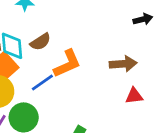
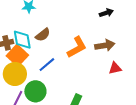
black arrow: (143, 19) -> (106, 13), moved
orange L-shape: (67, 64) -> (77, 47), moved

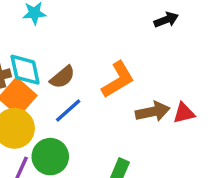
brown semicircle: (43, 35) -> (62, 77), moved
brown arrow: (105, 45) -> (153, 112), moved

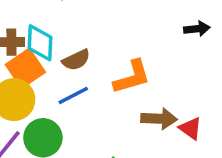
red triangle: (184, 113) -> (190, 128), turned 35

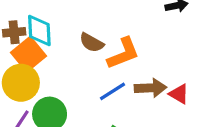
brown semicircle: (76, 60) -> (92, 43), moved, turned 60
blue line: (73, 96) -> (113, 91), moved

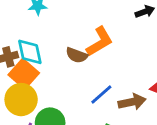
orange L-shape: (123, 53) -> (100, 42), moved
brown arrow: (150, 88) -> (132, 102), moved

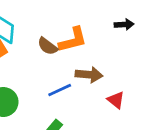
brown arrow: (132, 102) -> (89, 75), moved

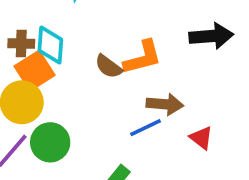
black arrow: (124, 25) -> (211, 36), size x1.6
blue line: (60, 90) -> (146, 128), moved

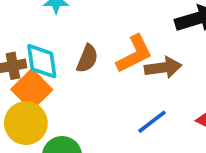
brown semicircle: (109, 66) -> (87, 59), moved, turned -92
brown arrow: (165, 104) -> (163, 68), moved

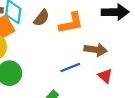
brown arrow: (163, 68) -> (96, 50), moved

